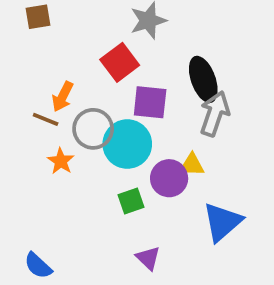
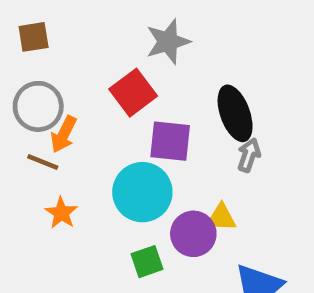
gray arrow: (215, 114) -> (249, 155), size x0.6
gray circle: (93, 129) -> (38, 106), moved

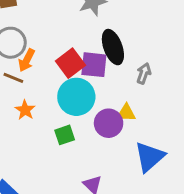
red square: (133, 93) -> (70, 63), moved
black ellipse: (235, 113) -> (113, 47), moved
green square: (147, 262) -> (65, 135), moved

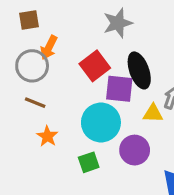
orange arrow: (27, 60) -> (49, 47), moved
red square: (70, 63) -> (95, 66), moved
yellow triangle: (126, 113) -> (153, 113), moved

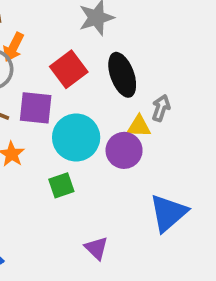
purple square: (119, 89) -> (36, 108), moved
purple circle: (135, 150) -> (124, 150), moved

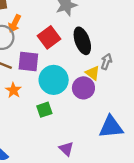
yellow triangle: (139, 126) -> (93, 73), turned 35
blue triangle: (168, 213) -> (111, 127), turned 35

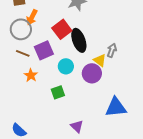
black ellipse: (82, 41) -> (79, 40), moved
purple square: (28, 62) -> (44, 50), turned -30
cyan circle: (54, 80) -> (66, 66), size x0.6

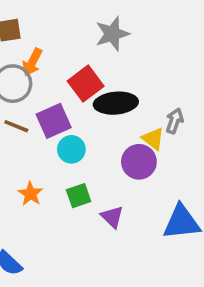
black ellipse: (79, 40) -> (116, 103), turned -75
cyan circle: (66, 66) -> (71, 149), moved
orange star: (31, 75) -> (31, 194), moved
purple triangle: (77, 126) -> (112, 217), moved

